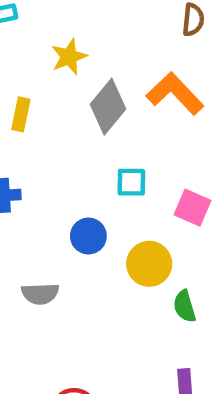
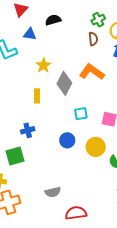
yellow rectangle: (21, 114) -> (37, 96), moved
gray semicircle: (40, 294) -> (53, 192), moved

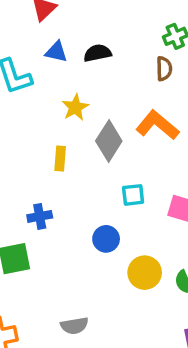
black semicircle: (53, 20) -> (97, 53), moved
yellow circle: (96, 147) -> (145, 273), moved

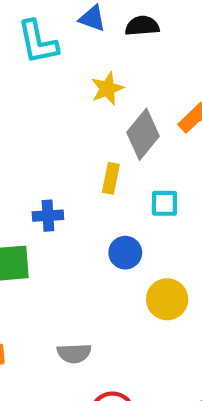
yellow rectangle: (60, 159) -> (111, 178), moved

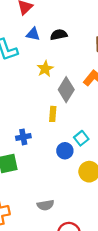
cyan square: (164, 203) -> (81, 138), moved, turned -32

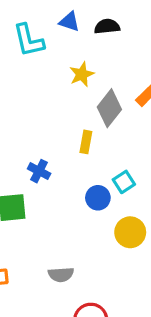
blue cross: (23, 137) -> (39, 171), turned 32

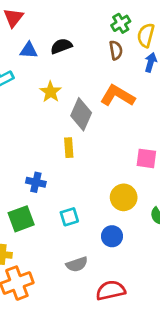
cyan square: (124, 182) -> (69, 217), moved, turned 30
blue circle: (98, 198) -> (112, 236), moved
yellow circle: (130, 232) -> (124, 197), moved

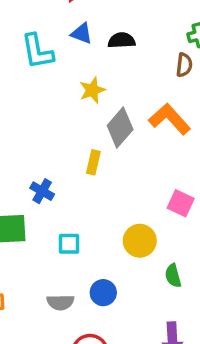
blue circle: (112, 236) -> (103, 293), moved

